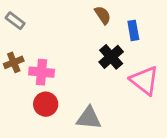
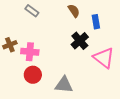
gray rectangle: (15, 21) -> (32, 11), moved

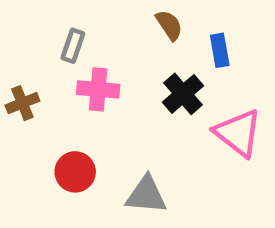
gray rectangle: (32, 11) -> (73, 46), moved, turned 72
pink cross: (30, 52) -> (98, 89), moved

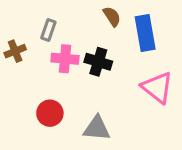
blue rectangle: (220, 50) -> (145, 33), size x1.6
black cross: (183, 94) -> (98, 62), moved, turned -32
brown cross: (22, 103) -> (15, 51), moved

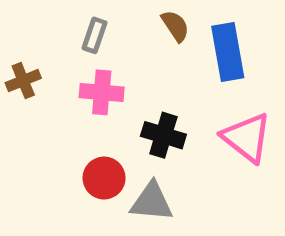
gray rectangle: (48, 30) -> (95, 35), moved
black cross: (98, 62) -> (163, 135), moved
red circle: (50, 113) -> (104, 178), moved

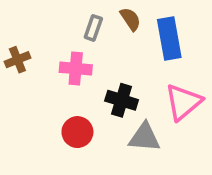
gray rectangle: (95, 35) -> (93, 28), moved
pink triangle: (247, 138) -> (183, 102), turned 42
gray triangle: (152, 202) -> (144, 137), moved

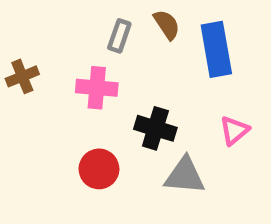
pink triangle: (183, 102) -> (234, 131), size x0.6

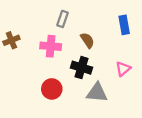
brown semicircle: (167, 25) -> (87, 40), moved
blue rectangle: (216, 49) -> (124, 25), moved, size x0.7

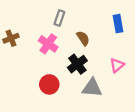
pink cross: (51, 46) -> (48, 44), turned 30
black cross: (81, 68) -> (77, 64), turned 36

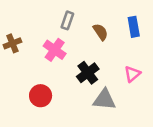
brown semicircle: (83, 38) -> (101, 32), moved
red circle: (49, 84) -> (41, 96), moved

